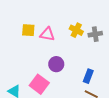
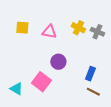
yellow square: (28, 30) -> (22, 28), moved
gray cross: (95, 34) -> (97, 32), turned 32

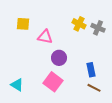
pink triangle: (49, 32) -> (45, 37), moved
blue rectangle: (90, 74) -> (91, 70), turned -32
pink square: (41, 82) -> (53, 82), moved

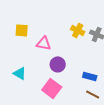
blue rectangle: (91, 70) -> (90, 76), turned -64
cyan triangle: (17, 85) -> (20, 73), moved

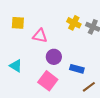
blue rectangle: (90, 76) -> (77, 69), moved
brown line: (93, 94) -> (89, 87), turned -64

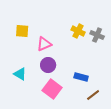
pink triangle: (40, 36) -> (44, 44), turned -35
purple circle: (54, 57) -> (48, 65), moved

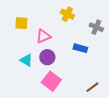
yellow cross: (78, 31) -> (67, 14), moved
cyan triangle: (20, 74) -> (26, 60), moved
blue rectangle: (81, 77) -> (80, 48), moved

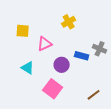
yellow cross: (67, 14) -> (69, 22), turned 32
gray cross: (96, 27) -> (100, 49), moved
purple circle: (47, 57) -> (62, 65), moved

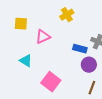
purple circle: (62, 65) -> (89, 65), moved
brown line: (94, 95) -> (92, 88), turned -32

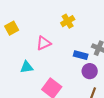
yellow square: (21, 24) -> (12, 28), moved, turned -32
cyan triangle: (26, 61) -> (27, 67), turned -40

